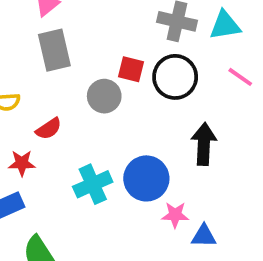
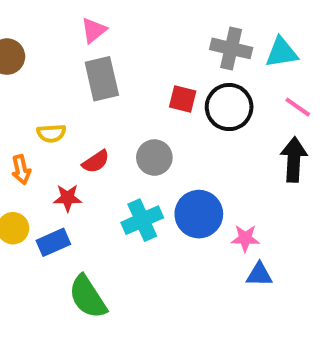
gray circle: (104, 96) -> (154, 158), moved
black arrow: (204, 144) -> (294, 160), moved
pink star: (175, 215) -> (245, 238), moved

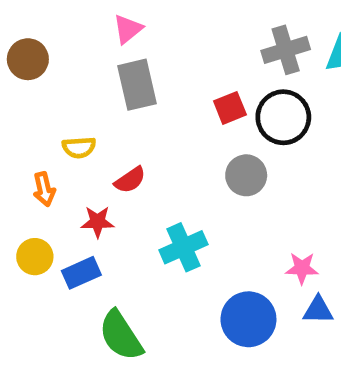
gray cross: (231, 48) -> (286, 50), turned -30
red square: (183, 99) -> (230, 108), turned -36
gray circle: (154, 158) -> (246, 175), moved
blue circle: (199, 214) -> (248, 319), moved

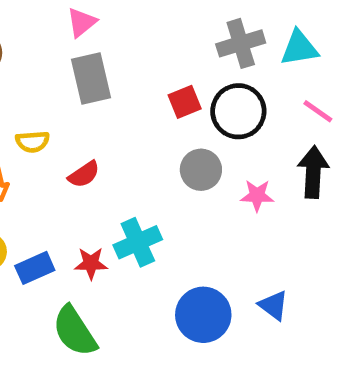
red star: (98, 222) -> (91, 263), moved
pink star: (302, 268) -> (257, 195), moved
blue triangle: (318, 310) -> (273, 305), turned 36

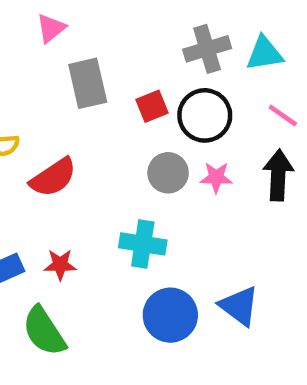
gray rectangle: (91, 79) -> (88, 83), moved
red semicircle: (84, 174) -> (53, 177), size x1.5
pink star: (257, 195) -> (216, 177), moved
cyan cross: (138, 242) -> (143, 244), moved, turned 33
blue triangle: (273, 305) -> (239, 306), size x1.4

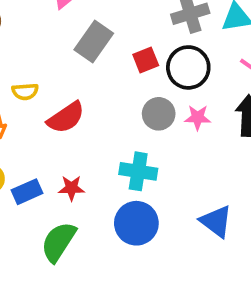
gray rectangle: (88, 83) -> (94, 41), turned 48
blue circle: (170, 315) -> (136, 223), moved
green semicircle: (44, 331) -> (58, 242), turned 66

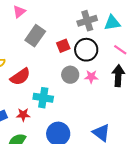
cyan cross: (138, 171) -> (43, 98), moved

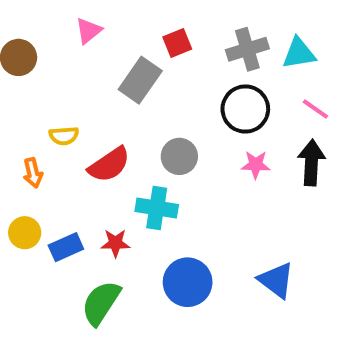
pink triangle: (19, 12) -> (89, 31), moved
red square: (63, 46) -> (177, 43), moved
gray circle: (70, 75) -> (179, 156), moved

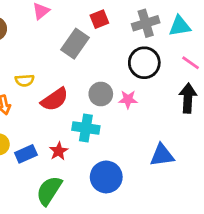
pink star: (256, 165) -> (128, 99), moved
red star: (115, 243) -> (59, 151), turned -30
blue triangle: (276, 280) -> (162, 155), moved, turned -45

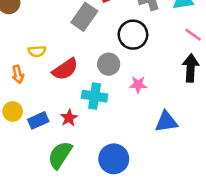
black circle: (144, 63) -> (133, 35), moved
pink star: (128, 99) -> (138, 85), moved
blue circle: (106, 177) -> (114, 159), moved

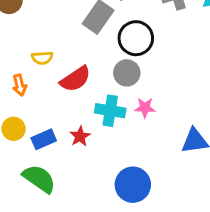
black circle: (133, 35) -> (136, 38), moved
pink star: (138, 85) -> (145, 108), moved
green semicircle: (60, 155) -> (39, 179), moved, turned 92

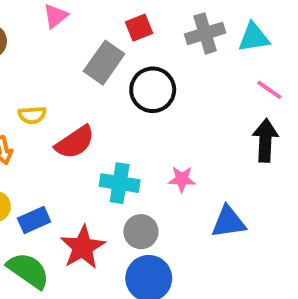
gray circle: (127, 73) -> (141, 232), moved
pink star: (145, 108) -> (182, 179), moved
red star: (80, 136) -> (83, 247), moved, size x1.6

